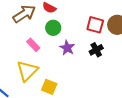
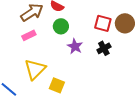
pink rectangle: (33, 45) -> (29, 35), moved, turned -72

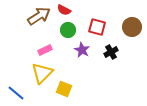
red square: (103, 23) -> (97, 27), moved
pink rectangle: (29, 35) -> (45, 50), moved

